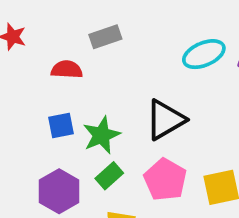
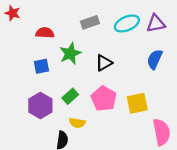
gray rectangle: (105, 37) -> (90, 22), moved
black triangle: (165, 120) -> (104, 63), size x0.7
green star: (102, 135) -> (70, 54), moved

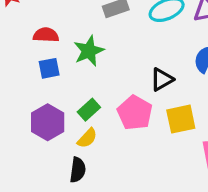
red semicircle: (45, 33) -> (46, 35), moved
black triangle: (104, 63) -> (162, 79), moved
yellow semicircle: (77, 123) -> (87, 138), moved, turned -56

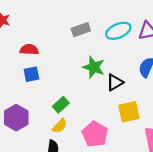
green star: (89, 51) -> (94, 67), moved, turned -30
pink pentagon: (135, 113) -> (95, 134), moved
purple hexagon: (48, 122) -> (16, 118), moved

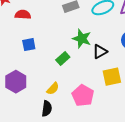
red semicircle: (29, 50) -> (23, 15), moved
green rectangle: (61, 105) -> (63, 59), moved

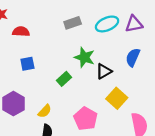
yellow square: (112, 77) -> (117, 98), turned -36
yellow semicircle: (53, 89) -> (45, 111), moved

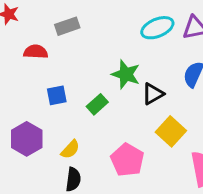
gray rectangle: (73, 23) -> (67, 26), moved
red semicircle: (21, 32) -> (36, 52), moved
blue square: (27, 64) -> (57, 95), moved

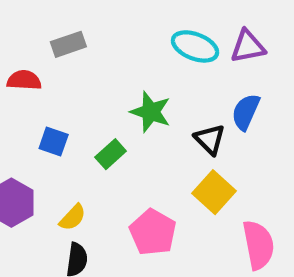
cyan ellipse: (157, 28) -> (195, 46), turned 44
black triangle: (153, 94) -> (210, 139), moved, turned -45
blue square: (57, 95) -> (54, 141), turned 30

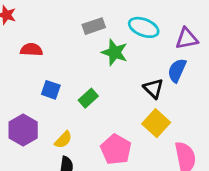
gray rectangle: (68, 44) -> (94, 26), moved
purple triangle: (248, 46) -> (187, 39), moved
green star: (151, 112) -> (115, 52), moved

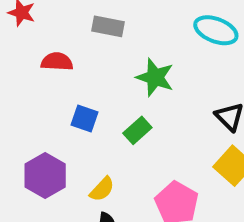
gray rectangle: (94, 26) -> (108, 26), moved, turned 30
green star: (115, 52) -> (155, 77), moved

